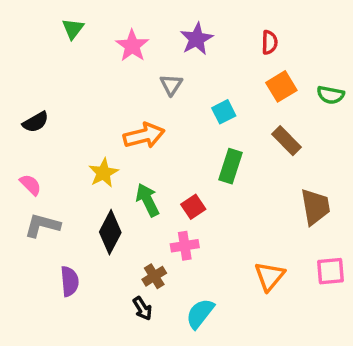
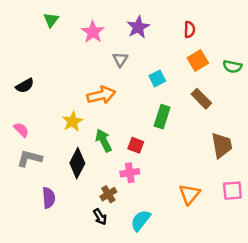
red square: (193, 207) -> (136, 145), turned -35

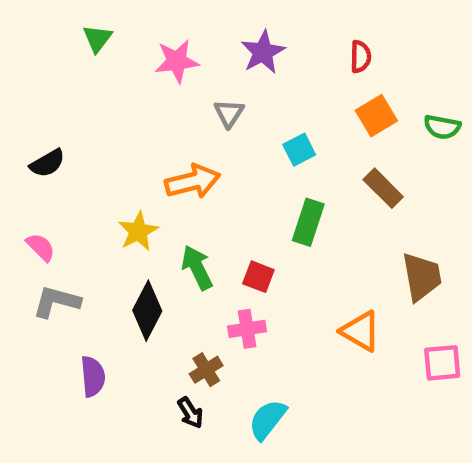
pink star: (93, 32) -> (177, 61), turned 30
orange triangle: (189, 194) -> (360, 331), moved, turned -40

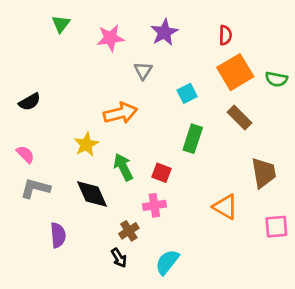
orange square: (376, 116) -> (235, 72), size x1.4
black diamond: (147, 311) -> (92, 194), turned -52

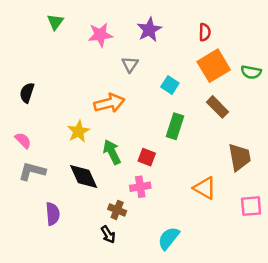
cyan square: (187, 93) -> (170, 85), turned -30
black semicircle: (30, 102) -> (27, 93), turned 138
brown cross: (129, 231) -> (117, 210), turned -36
cyan semicircle: (167, 262) -> (169, 238), moved

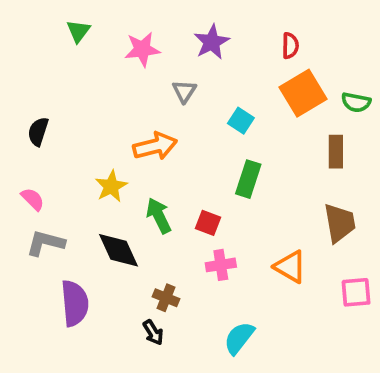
brown rectangle: (218, 107) -> (336, 152), moved, turned 45
pink cross: (140, 187) -> (221, 265), moved
purple semicircle: (53, 214) -> (75, 303), size x1.4

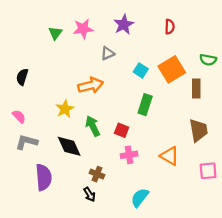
green triangle: (78, 31) -> (55, 33), moved
gray triangle: (184, 91) -> (108, 53), turned 32
orange square: (303, 93) -> (172, 69), moved

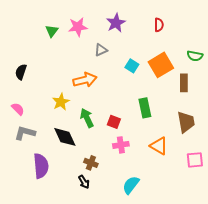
green rectangle: (145, 105) -> (145, 108), moved, turned -30

